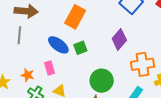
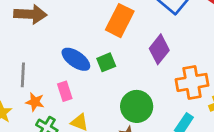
orange rectangle: (75, 17) -> (120, 21), moved
gray line: (19, 35) -> (23, 75), moved

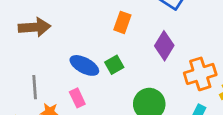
orange rectangle: (120, 21) -> (122, 22), size x0.7

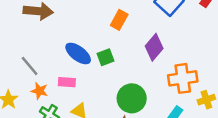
gray line: (35, 87) -> (30, 66), turned -45
pink rectangle: (77, 98) -> (67, 82), turned -70

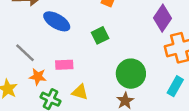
purple diamond: (154, 47) -> (162, 18), moved
blue ellipse: (78, 53) -> (57, 21), moved

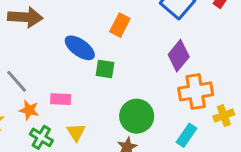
blue ellipse: (57, 21) -> (80, 48), moved
green square: (100, 35) -> (105, 69), turned 30
yellow triangle: (80, 92) -> (76, 132), turned 36

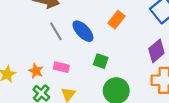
green square: (105, 69) -> (101, 61), moved
gray line: (17, 81) -> (56, 31), moved

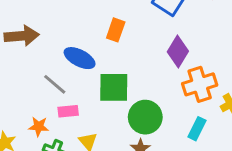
gray line: (56, 31) -> (55, 84), moved
green square: (101, 61) -> (114, 87), size x1.6

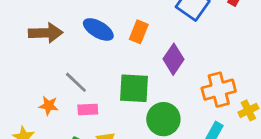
purple diamond: (178, 52) -> (173, 59), moved
blue ellipse: (80, 58) -> (98, 29), moved
orange star: (39, 127) -> (49, 106), moved

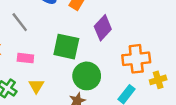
gray line: (76, 82) -> (20, 22), moved

